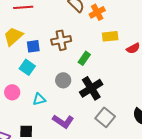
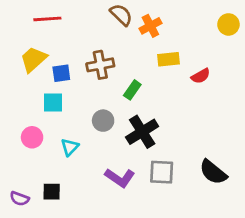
cyan square: (27, 67) -> (53, 102), turned -35
cyan triangle: (39, 99) -> (70, 147), turned -32
gray square: (105, 117) -> (162, 172), turned -36
purple L-shape: (63, 121) -> (120, 178), moved

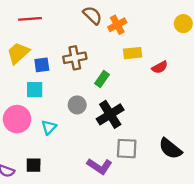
pink circle: (32, 137) -> (17, 119), size x1.5
purple L-shape: (120, 178) -> (100, 166), moved

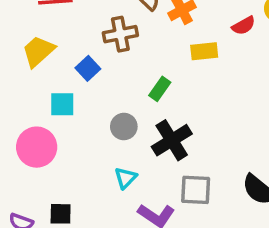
brown cross: (75, 58) -> (120, 34), moved
blue square: (42, 65) -> (88, 68), moved, turned -35
red semicircle: (160, 67) -> (244, 26), moved
cyan triangle: (49, 127) -> (126, 178), moved

